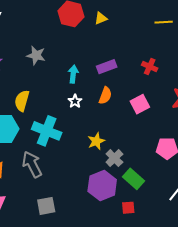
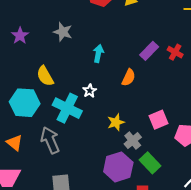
purple rectangle: (107, 67) -> (149, 51), moved, turned -30
yellow semicircle: (22, 101) -> (45, 76), turned -50
white star: (75, 101) -> (90, 91), moved
pink square: (140, 104) -> (159, 120), moved

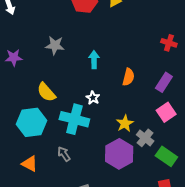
purple star: (20, 36) -> (14, 58), turned -30
purple rectangle: (149, 51) -> (164, 82), moved
gray arrow: (50, 140) -> (64, 154), size x0.6
purple hexagon: (118, 167) -> (119, 154), moved

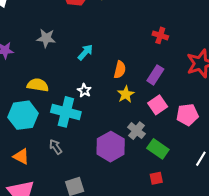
cyan arrow: (94, 60) -> (85, 52), turned 42
yellow semicircle: (46, 92) -> (38, 85), turned 140
yellow star: (125, 123) -> (126, 94), moved

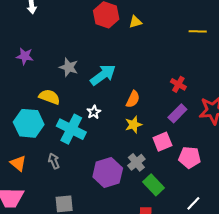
red cross: (160, 35) -> (178, 84), moved
gray star: (46, 38) -> (69, 67), moved
cyan arrow: (85, 52) -> (103, 75), size x1.5
purple rectangle: (155, 75) -> (177, 113), moved

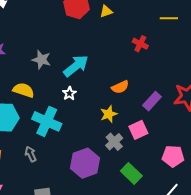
red cross: (178, 84) -> (140, 44), moved
orange semicircle: (133, 99) -> (120, 87), moved, turned 42
white star: (94, 112) -> (69, 93), moved
pink pentagon: (190, 157) -> (173, 156), moved
gray cross: (136, 162) -> (114, 142), moved

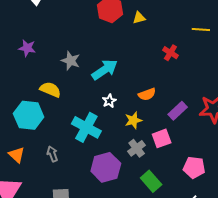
white star: (69, 93) -> (109, 101), moved
cyan cross: (47, 121) -> (86, 127), moved

